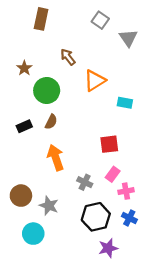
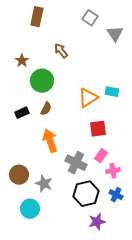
orange triangle: (95, 80) -> (88, 98), moved
gray cross: (85, 182) -> (76, 163), size x1.5

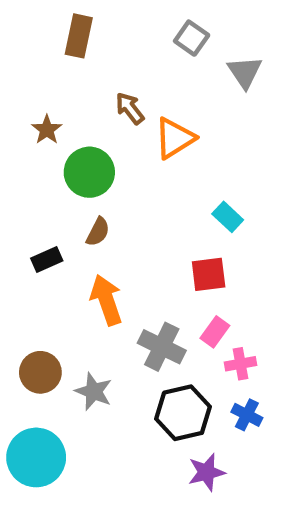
cyan rectangle: (112, 92) -> (228, 217), moved, turned 32
orange triangle: (88, 98) -> (174, 138), moved
black rectangle: (22, 113) -> (47, 259), moved
cyan circle: (30, 209) -> (36, 457), moved, size x1.4

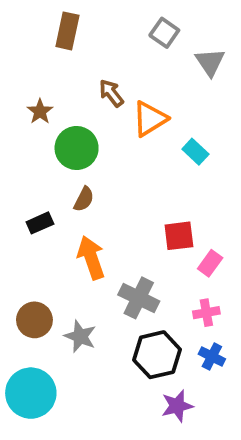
cyan rectangle: (228, 217) -> (195, 152), moved
pink rectangle: (215, 332) -> (210, 263), moved

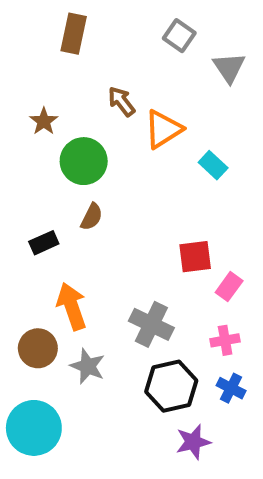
orange arrow: (91, 258) -> (72, 306), moved

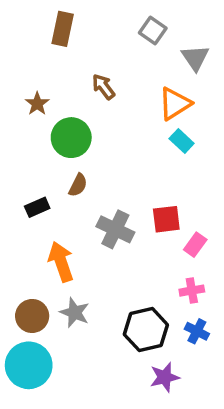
orange triangle: (163, 129) -> (175, 104), moved
gray cross: (151, 324) -> (115, 229), moved
brown circle: (38, 348) -> (32, 316), moved

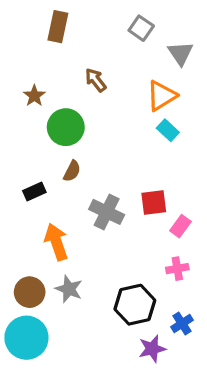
blue cross: (197, 331) -> (182, 324), moved, turned 30

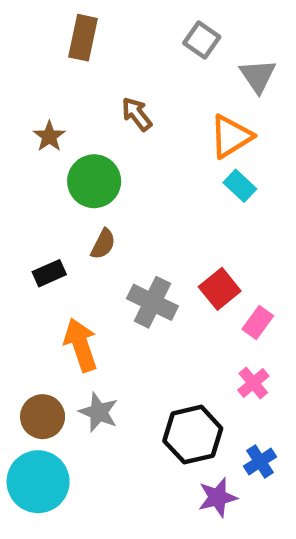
red square: (154, 203) -> (220, 289), turned -32
pink cross: (177, 269) -> (253, 383), turned -30

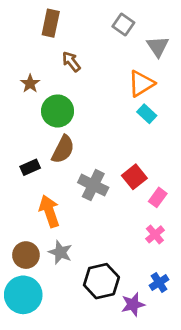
brown arrow: (137, 114) -> (71, 62), moved
brown semicircle: (103, 244) -> (63, 149), size x1.5
black hexagon: (193, 435) -> (101, 281), moved

